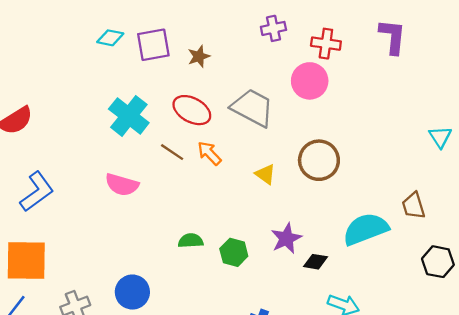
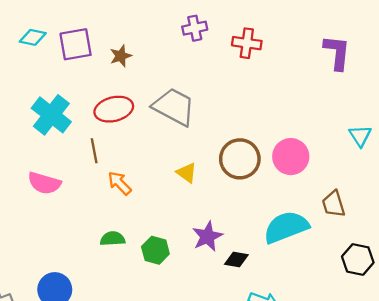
purple L-shape: (392, 37) -> (337, 52), moved
pink circle: (310, 81) -> (291, 157), moved
red ellipse: (192, 110) -> (114, 109), turned -42
brown line: (172, 152) -> (94, 151), turned 45
orange arrow: (209, 153) -> (120, 183), moved

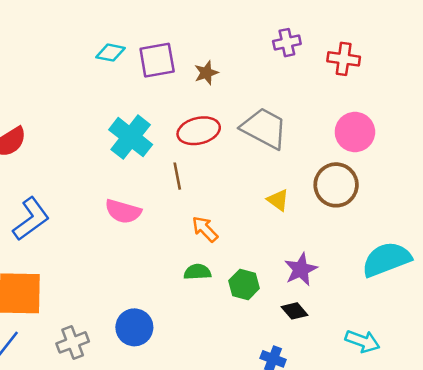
pink circle: (291, 157) -> (355, 132), moved
orange arrow: (120, 183) -> (205, 229), moved
black diamond: (236, 259) -> (294, 311), moved, turned 40

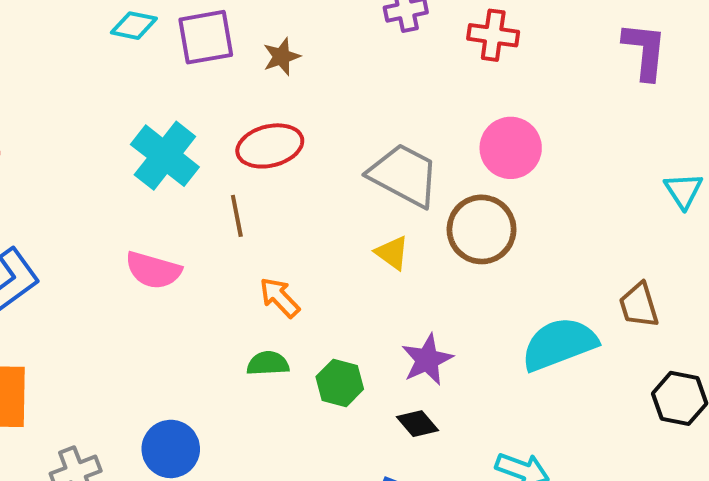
gray trapezoid: (264, 128) -> (404, 175), moved

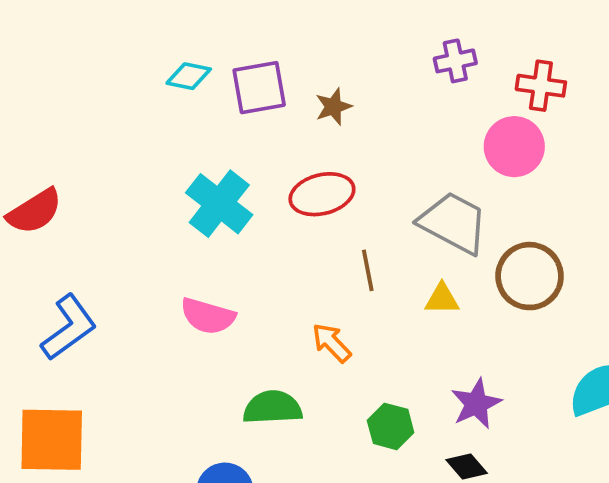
pink circle: (511, 148) -> (514, 147), moved
brown line: (237, 216) -> (368, 270), moved
yellow triangle: (392, 253) -> (442, 299), turned -36
green semicircle: (268, 363) -> (272, 407), moved, size x1.4

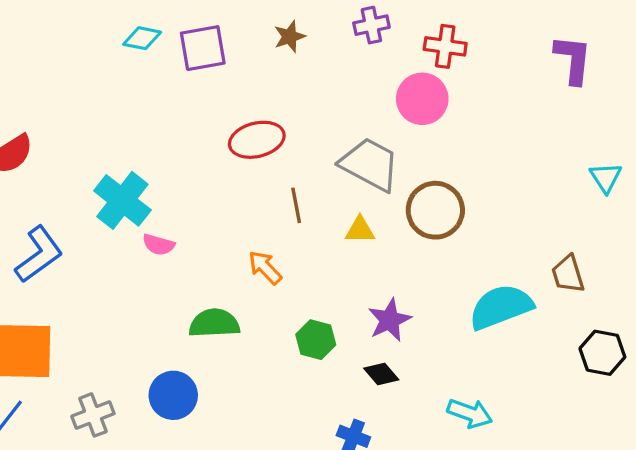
brown star: (333, 107) -> (290, 37), moved
cyan cross: (219, 204) -> (122, 200), moved
pink semicircle: (208, 316) -> (158, 245), size x0.7

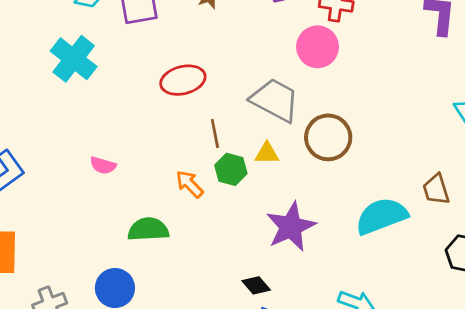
cyan cross: (122, 200) -> (74, 59), moved
purple star: (389, 320) -> (291, 227), size x1.4
green hexagon: (316, 340) -> (231, 169), moved
black diamond: (381, 374) -> (256, 285), moved

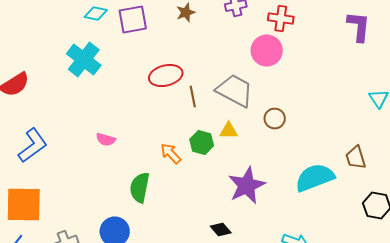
brown line: (215, 133) -> (193, 97), moved
brown circle: (328, 137) -> (275, 119), size x0.6
green semicircle: (148, 229) -> (140, 188), turned -76

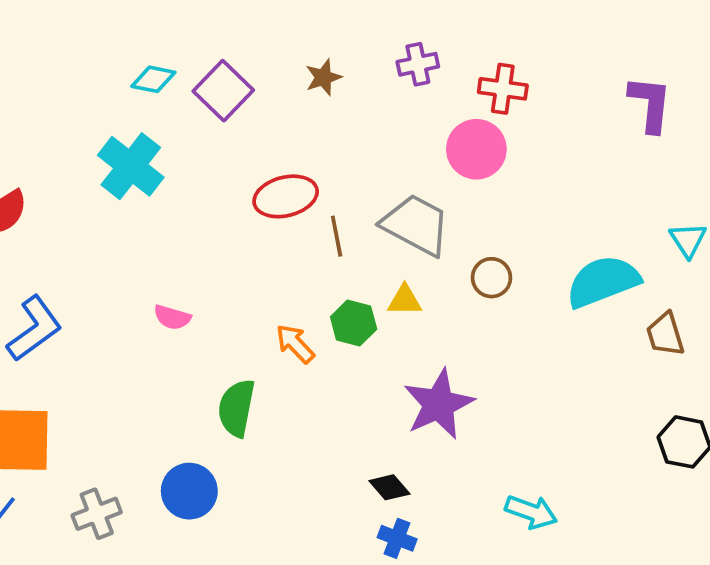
purple square: (133, 20) -> (223, 91), turned -36
brown trapezoid: (356, 158) -> (665, 334), moved
cyan semicircle: (315, 178) -> (603, 281), moved

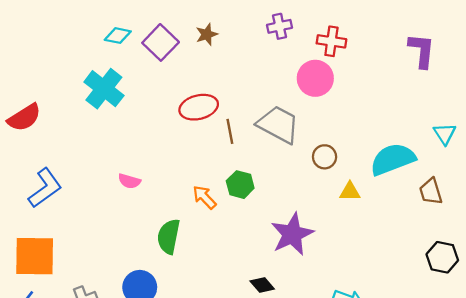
brown star: (323, 77) -> (207, 34), moved
yellow triangle: (405, 300) -> (350, 191), moved

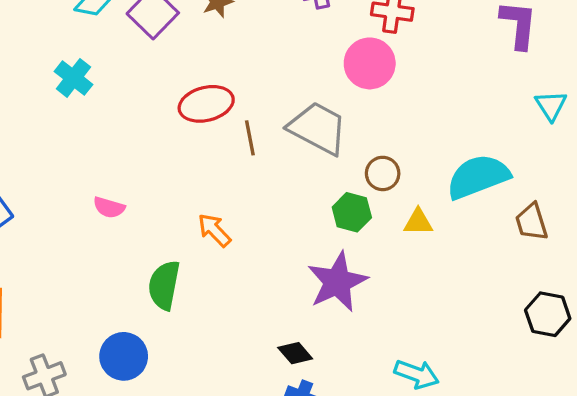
cyan cross: (104, 89) -> (73, 78), size x0.7
cyan triangle: (445, 134) -> (551, 105), moved
green hexagon: (240, 185) -> (352, 212), moved

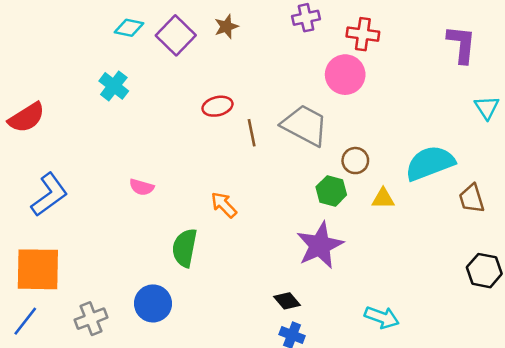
red ellipse: (206, 104) -> (217, 106), size x0.7

